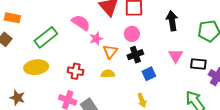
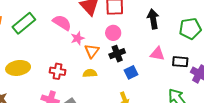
green rectangle: (46, 37) -> (24, 23), moved
pink triangle: (176, 56) -> (157, 54), turned -49

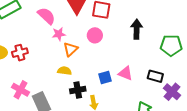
black cross: (117, 54) -> (78, 90), moved
pink triangle: (157, 54) -> (125, 73), moved
red cross: (58, 71) -> (20, 53), moved, turned -35

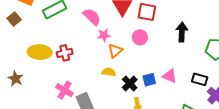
black cross: (78, 90) -> (130, 83), moved, turned -35

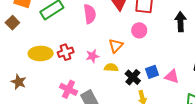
pink semicircle: (92, 17) -> (90, 14), turned 42
pink star: (104, 35) -> (92, 56), moved
pink triangle: (170, 76) -> (172, 76), moved

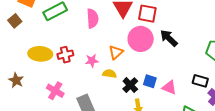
black arrow: (181, 22) -> (169, 38), moved, turned -48
pink circle: (139, 30) -> (141, 39), size x1.6
blue square: (152, 72) -> (150, 81), turned 32
pink cross: (68, 89) -> (55, 91), moved

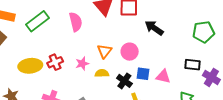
pink circle: (141, 39) -> (130, 52), moved, size x0.7

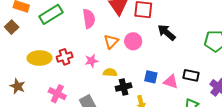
orange triangle: (104, 51) -> (111, 42), moved
pink circle: (130, 52) -> (133, 41), moved
black rectangle: (193, 65) -> (191, 75), moved
black cross: (124, 81) -> (124, 87), moved, turned 35

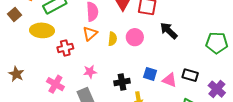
orange triangle: (111, 42) -> (90, 33), moved
yellow ellipse: (40, 58) -> (42, 30), moved
pink star: (91, 61) -> (90, 72), moved
yellow semicircle: (110, 72) -> (113, 39), moved, turned 88

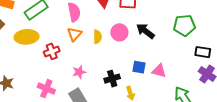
black arrow: (169, 31) -> (145, 31), moved
green pentagon: (217, 43) -> (184, 25), moved
black rectangle: (190, 75) -> (203, 52), moved

